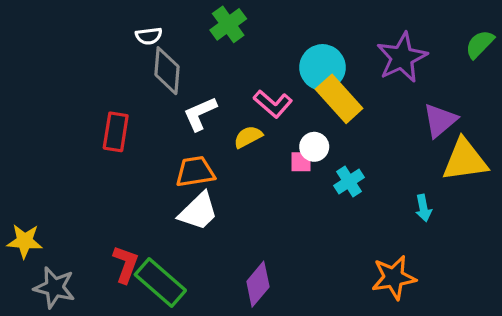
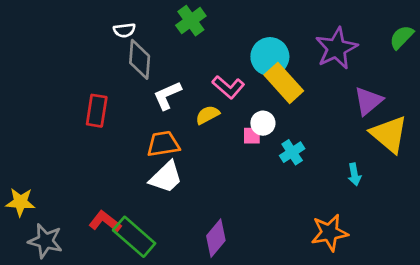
yellow triangle: (465, 160) -> (389, 134), turned 48
red L-shape: (126, 264) -> (105, 222), turned -72

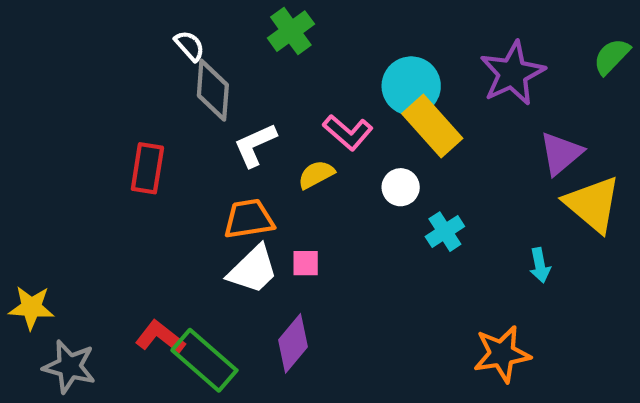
white semicircle: (124, 30) -> (190, 46), turned -125
pink square: (252, 136) -> (306, 263), moved
purple diamond: (216, 238) -> (293, 343), moved

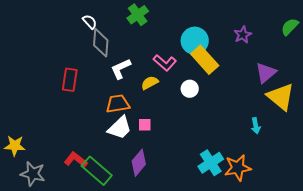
purple star: (512, 73) -> (243, 35), size x0.6
cyan cross: (445, 232) -> (211, 163), moved, size x1.4

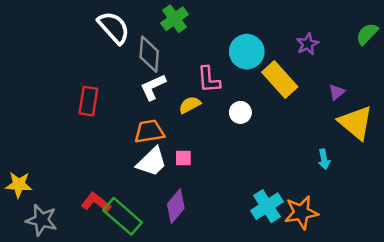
white semicircle: (90, 22) -> (114, 28), size x1.8
gray diamond: (101, 43) -> (149, 54), moved
yellow rectangle: (205, 60) -> (280, 79), moved
pink L-shape: (165, 63) -> (209, 79), turned 45
purple triangle: (266, 73) -> (337, 92), size x0.6

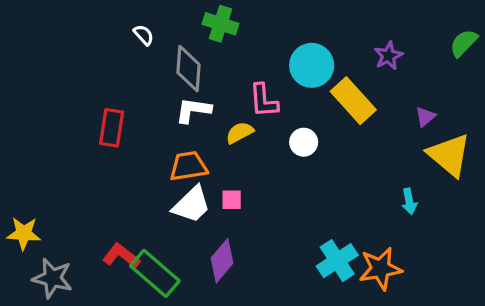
green cross: (175, 19) -> (220, 24), turned -36
white semicircle: (114, 28) -> (144, 35), size x0.5
white L-shape: (153, 87) -> (193, 110), turned 32

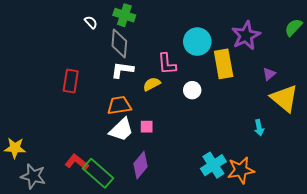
green cross: (220, 24) -> (124, 15), moved
purple star: (388, 56) -> (246, 35), size x1.6
yellow rectangle: (353, 101) -> (224, 64), turned 32

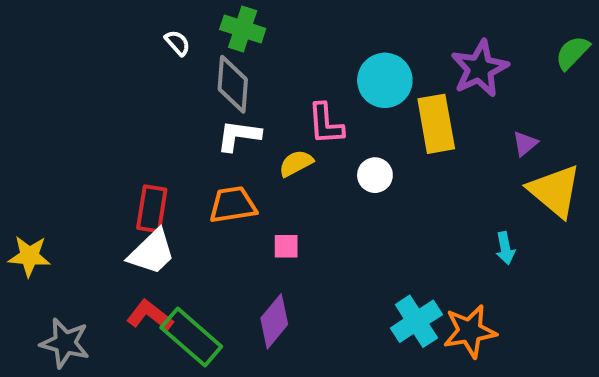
red rectangle: (71, 81) -> (152, 209), moved
white trapezoid: (121, 130) -> (152, 252), moved
yellow star: (15, 148) -> (29, 256), moved

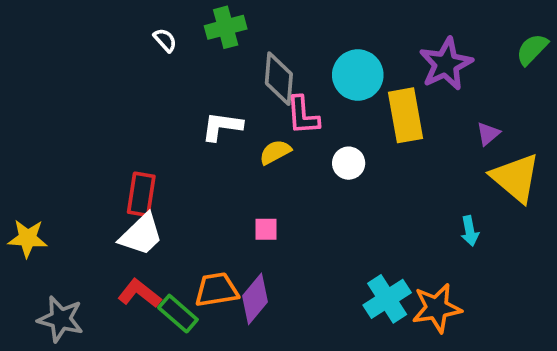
green cross: (243, 29) -> (226, 27), turned -33
gray diamond: (233, 84) -> (279, 79), moved
orange trapezoid: (233, 205) -> (217, 290), moved
green rectangle: (191, 337) -> (178, 314), size x0.7

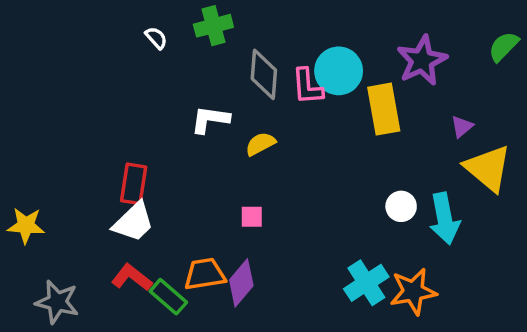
pink L-shape: (303, 115) -> (307, 86), moved
white circle: (349, 163) -> (401, 206), moved
cyan arrow: (470, 231) -> (445, 219), size x1.8

